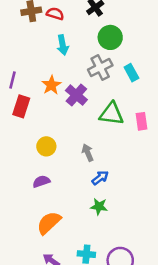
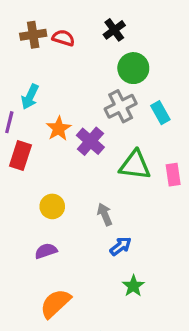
cyan arrow: (63, 45) -> (30, 97), moved, turned 36
green star: (99, 207) -> (133, 286), moved, turned 30

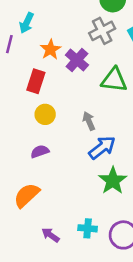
red rectangle: (20, 156) -> (36, 81), moved
blue arrow: (121, 246) -> (102, 148), size x1.5
green star: (133, 286) -> (113, 181), size x1.5
orange semicircle: (55, 303) -> (27, 195), moved

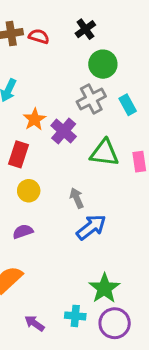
green star: (113, 181) -> (104, 288), moved

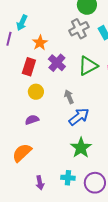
purple cross: (64, 131) -> (57, 63), moved
green triangle: (104, 153) -> (88, 66), turned -35
green star: (104, 288) -> (81, 148), moved
purple arrow: (34, 323) -> (40, 183), turned -136

